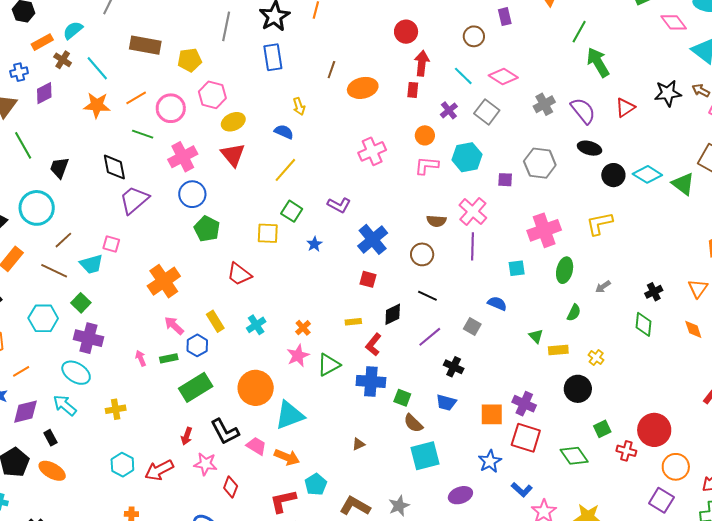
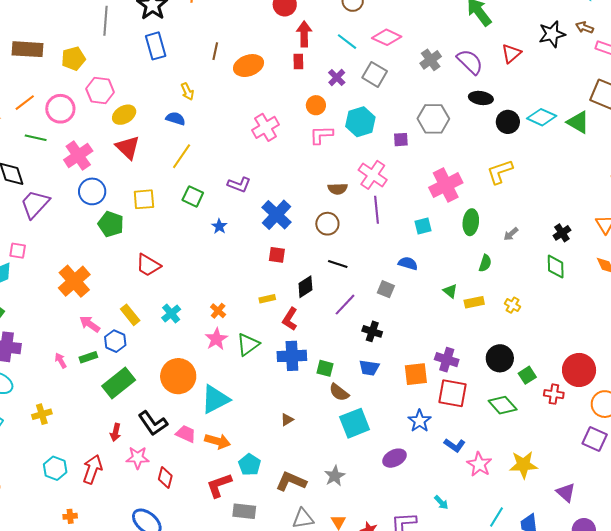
yellow square: (268, 233) -> (144, 199), moved
black circle: (578, 389) -> (500, 358), moved
red arrow: (159, 470) -> (92, 469), turned 144

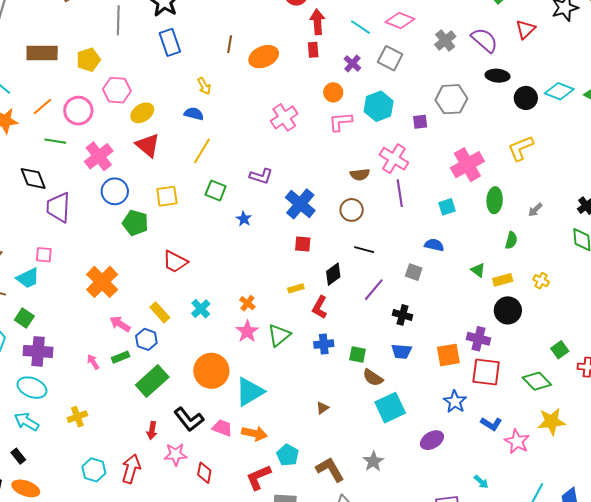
purple trapezoid: (35, 204) -> (58, 207), turned -36
blue cross: (292, 356) -> (324, 344), size x0.7
black circle: (500, 358) -> (508, 310), moved
yellow star: (523, 465) -> (552, 421), moved
brown L-shape: (291, 481) -> (330, 469), turned 40

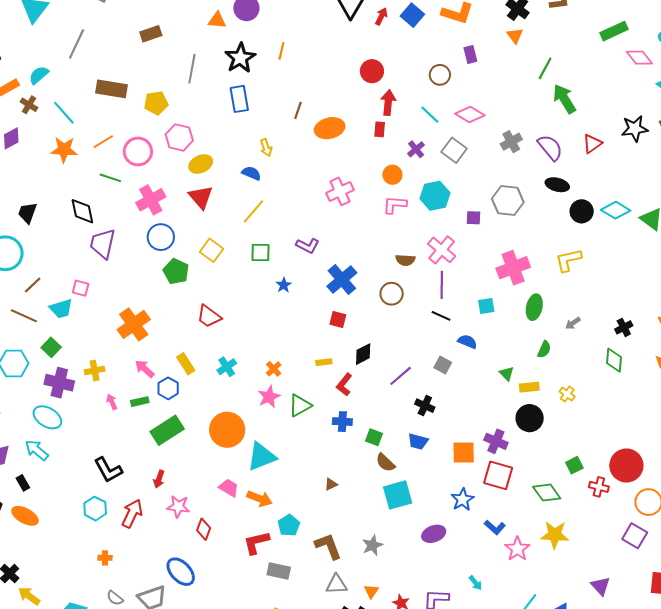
green square: (216, 190) -> (260, 253), turned -30
yellow square: (167, 196) -> (212, 250), turned 35
black line: (364, 250) -> (441, 316), moved
yellow cross: (77, 417) -> (95, 370), moved
black L-shape: (189, 419) -> (108, 470), moved

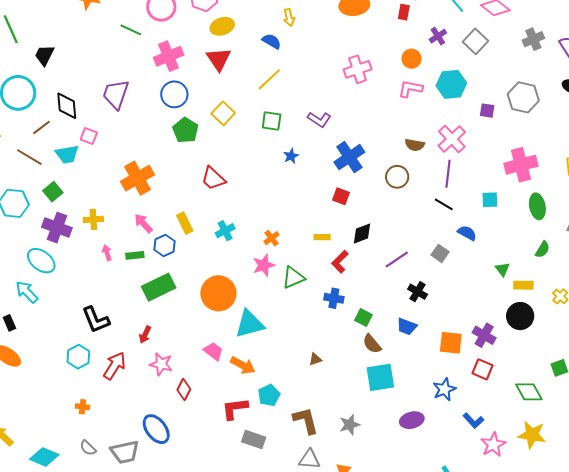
black diamond: (82, 211) -> (67, 106), moved
green ellipse: (534, 307) -> (537, 206), turned -30
red square: (498, 475) -> (482, 369), size x0.7

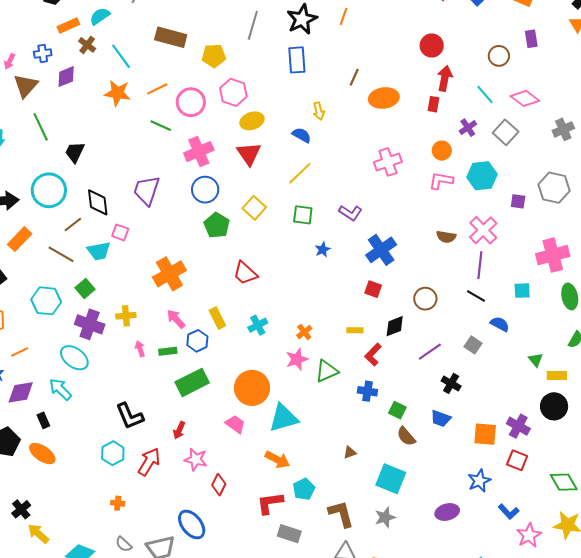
brown circle: (397, 177) -> (425, 299), moved
pink trapezoid: (213, 351) -> (235, 424), moved
cyan square: (380, 377) -> (391, 479), moved, turned 32

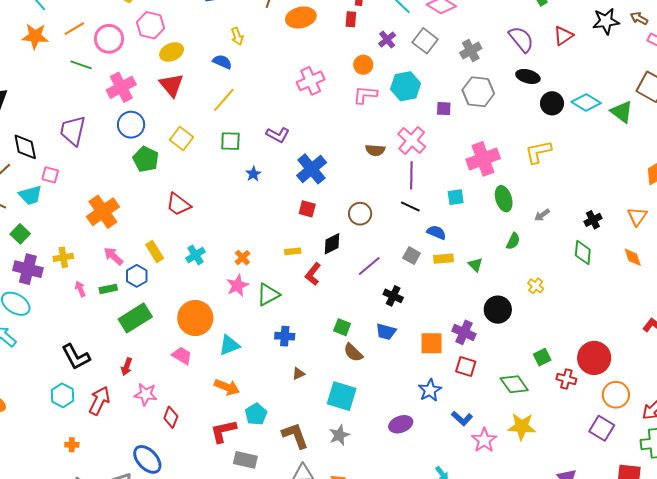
gray cross: (563, 129) -> (471, 50), moved
yellow rectangle: (557, 376) -> (444, 259), moved
blue cross: (367, 391) -> (285, 336), moved
cyan triangle: (284, 418) -> (229, 345), size x0.7

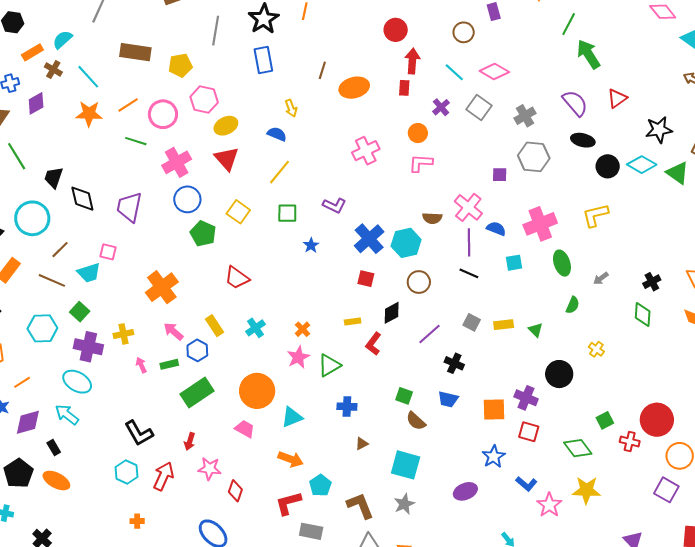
black star: (606, 21) -> (659, 130), moved
cyan hexagon: (406, 86) -> (406, 243), moved
black diamond: (25, 147) -> (82, 199), moved
blue semicircle: (436, 232) -> (496, 229), moved

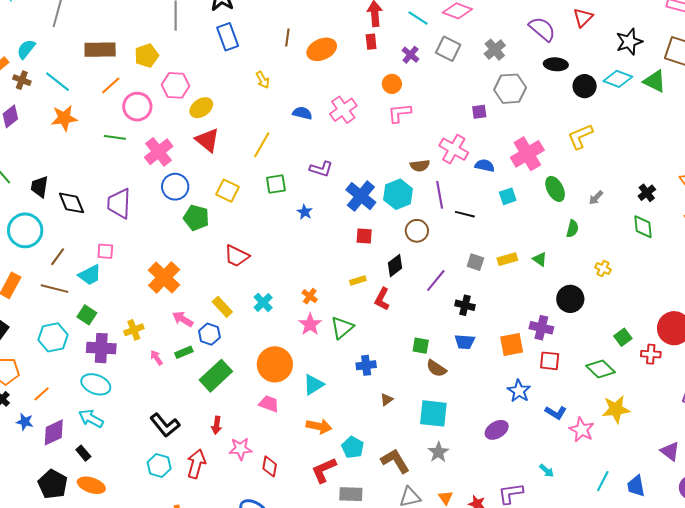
orange line: (128, 105) -> (111, 85), moved
blue semicircle: (277, 134) -> (302, 113), moved
purple line: (469, 242) -> (440, 195), moved

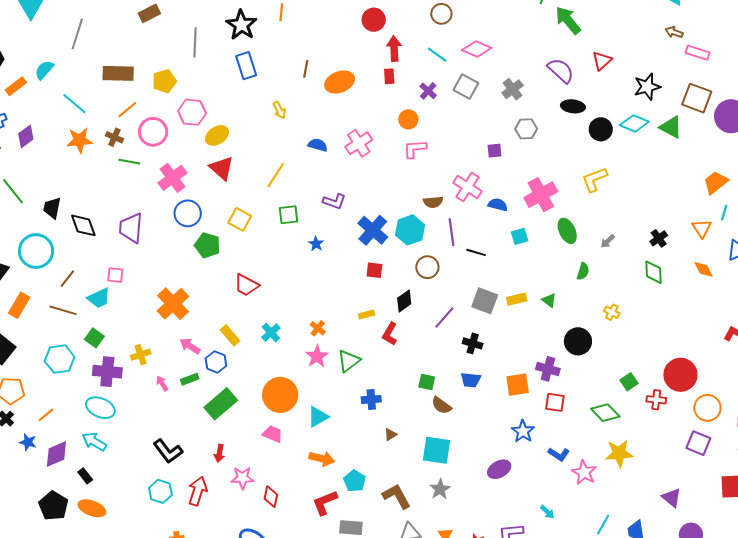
brown cross: (22, 80) -> (114, 137), moved
gray hexagon: (510, 89) -> (526, 129), size x0.7
gray square: (475, 262) -> (485, 301), size x1.5

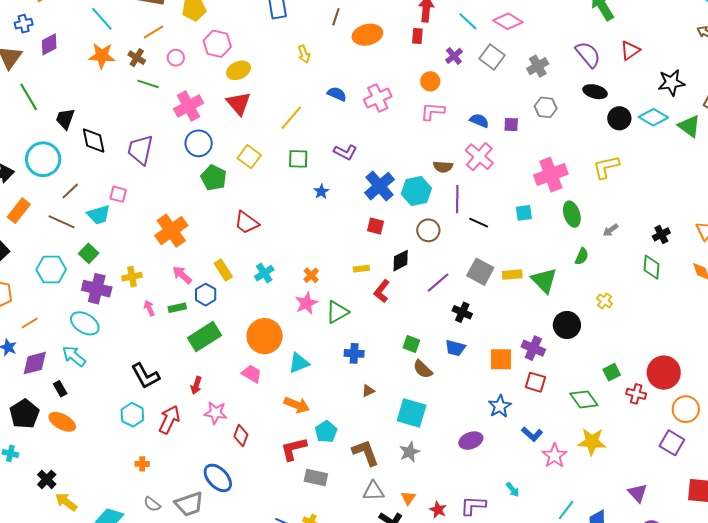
pink circle: (153, 132) -> (176, 58), size x0.6
blue semicircle: (498, 205) -> (479, 121), moved
green triangle: (549, 300) -> (544, 280), size x1.8

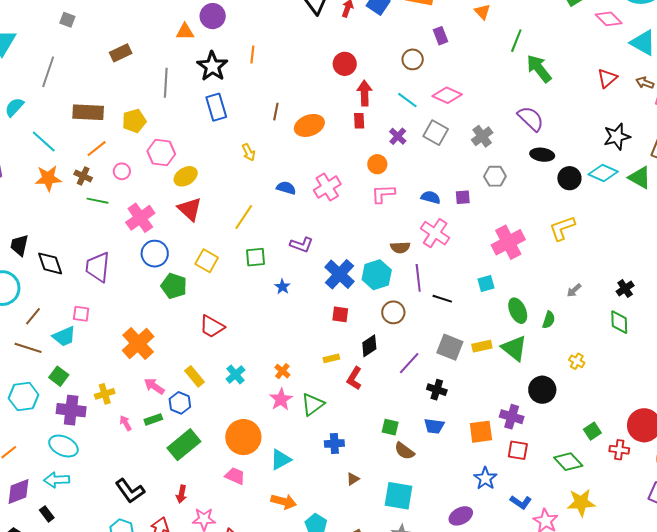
red triangle: (630, 51) -> (607, 78), moved
green ellipse: (572, 214) -> (518, 311), moved
cyan arrow: (74, 356) -> (57, 480), turned -35

